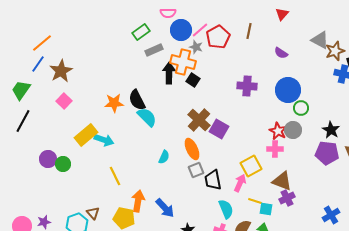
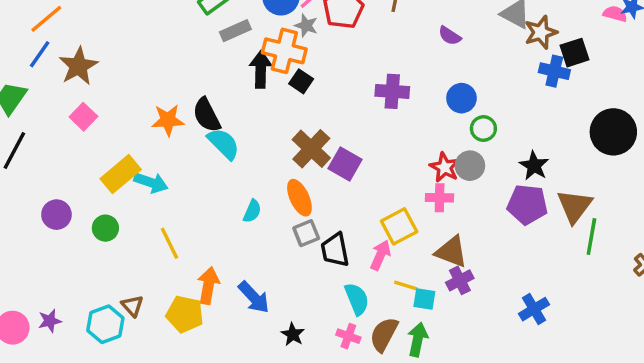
blue circle: (288, 90) -> (461, 98), size x0.7
green circle: (63, 164) -> (105, 228), moved

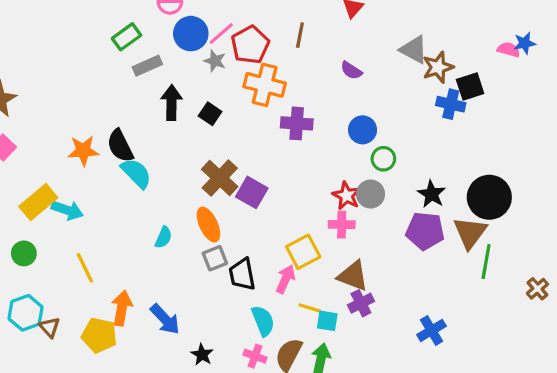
orange cross: (284, 51) -> (265, 85), moved
black circle: (613, 132) -> (489, 197), moved
cyan hexagon: (105, 324) -> (25, 313), moved

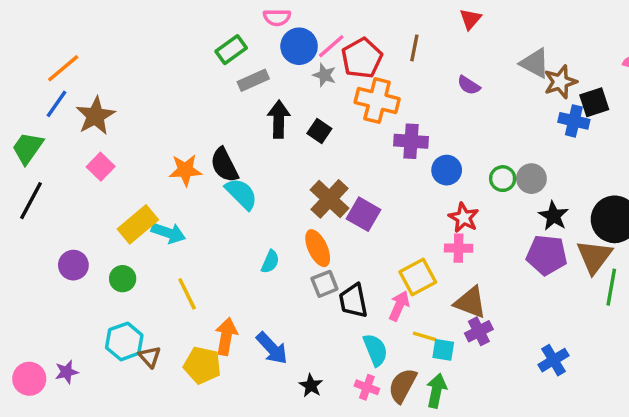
blue circle: (363, 130) -> (447, 170), moved
gray circle: (371, 194) -> (531, 179), moved

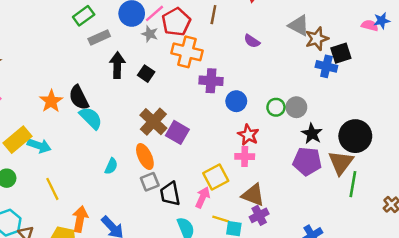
orange star: (185, 170) -> (51, 101), turned -30

